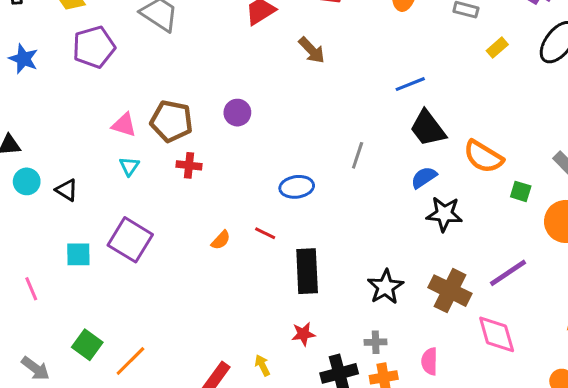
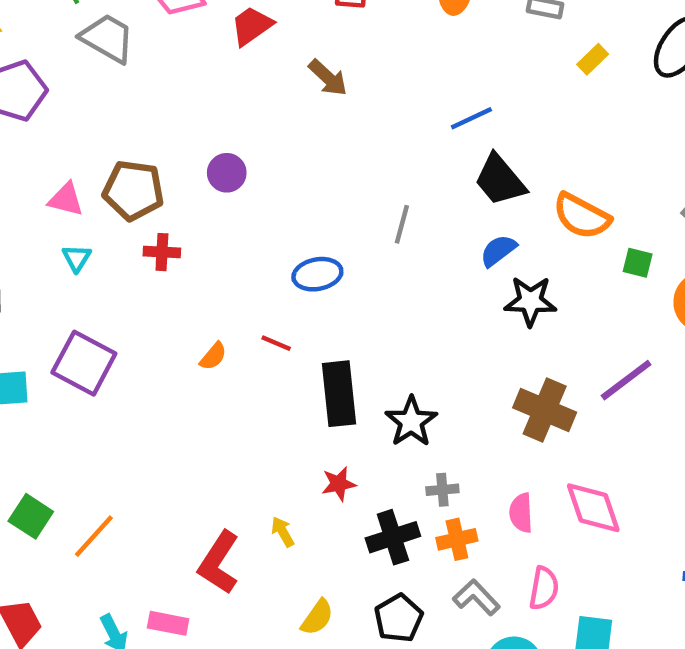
black star: (386, 287) -> (411, 422), moved
pink diamond: (497, 334) -> (593, 508), moved

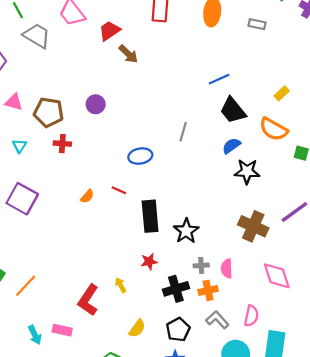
yellow rectangle: (593, 59) -> (282, 93), moved
brown arrow: (328, 78) -> (128, 54), moved
pink triangle: (66, 199) -> (14, 102), moved
pink semicircle: (521, 513) -> (227, 269), moved

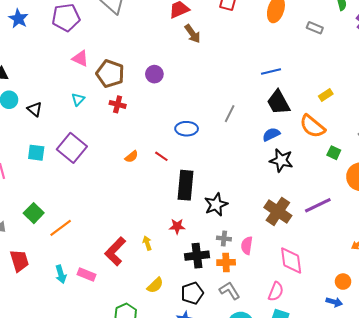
pink semicircle: (251, 316) -> (276, 291), moved

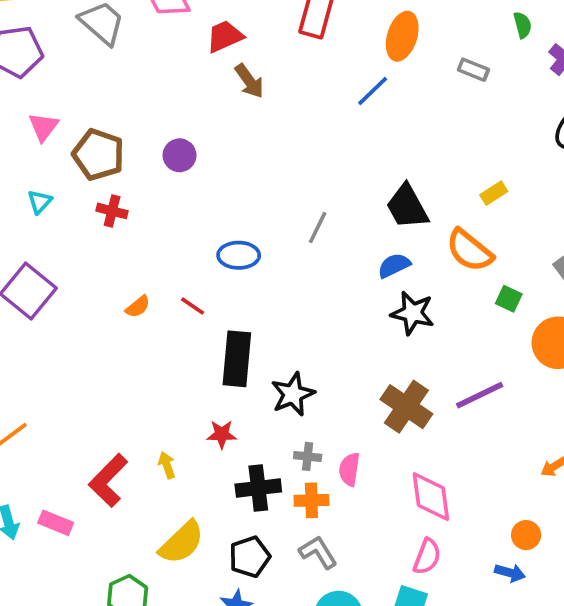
pink triangle: (80, 58) -> (43, 127), turned 42
blue line: (271, 72) -> (373, 91), moved, turned -30
yellow semicircle: (155, 285) -> (182, 542), size x1.5
pink semicircle: (276, 291) -> (427, 557), moved

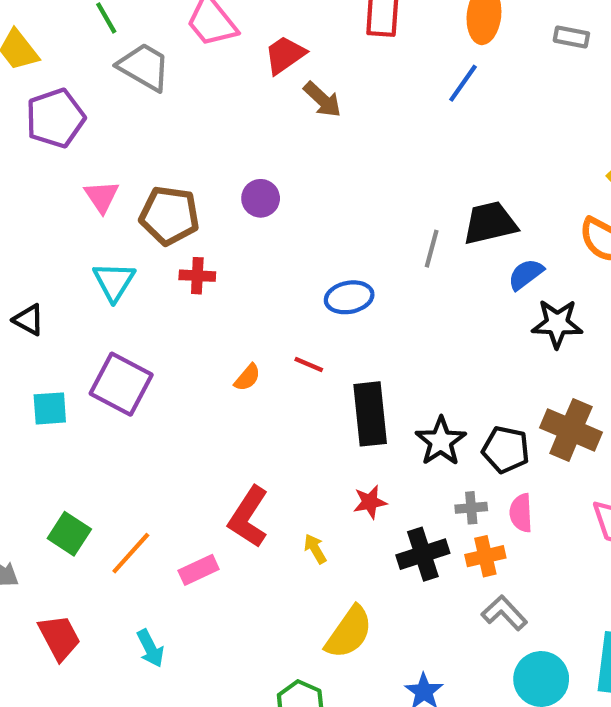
cyan triangle: (40, 202) -> (114, 282), size x1.5
black trapezoid: (407, 207) -> (490, 223), moved, turned 117
red L-shape: (108, 480) -> (249, 517), moved
pink rectangle: (56, 523) -> (199, 570), moved, turned -36
black pentagon: (250, 557) -> (506, 450), moved, turned -30

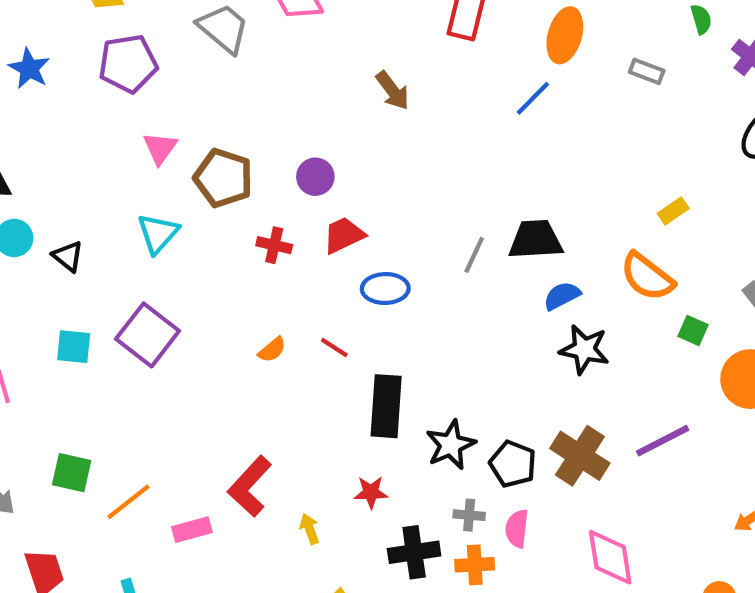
red trapezoid: (285, 55) -> (344, 235), moved
red cross: (197, 276) -> (274, 245), moved
green square: (69, 534) -> (72, 473), turned -30

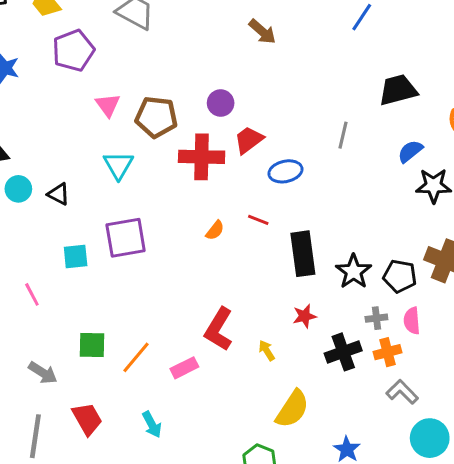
black trapezoid: (536, 240) -> (398, 90), moved
red cross: (274, 245) -> (202, 157), size x1.8
purple square: (148, 335) -> (126, 238), turned -36

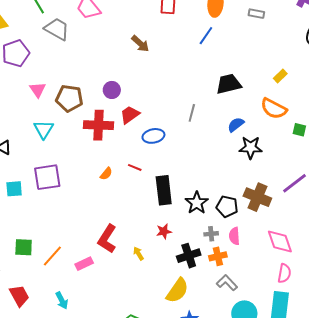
yellow semicircle: (292, 409) -> (177, 291), moved

